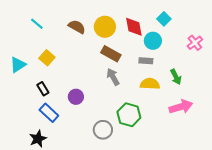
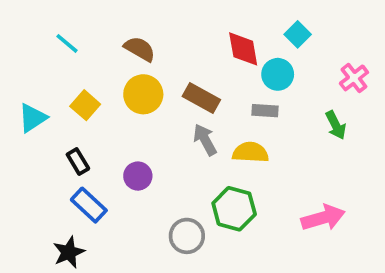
yellow circle: (105, 27) -> (143, 94), moved
green arrow: (176, 77) -> (336, 125), moved
yellow semicircle: (150, 84) -> (250, 152), moved
pink arrow: (181, 107) -> (323, 218), moved

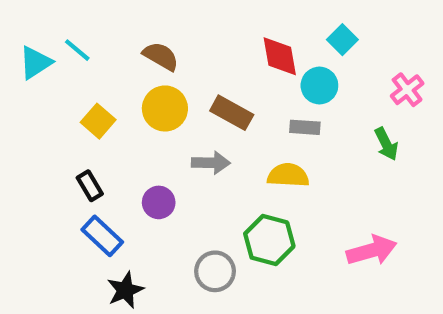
cyan triangle: (33, 118) -> (35, 63), moved
gray arrow: (205, 140) -> (211, 163), moved, turned 120
black star: (69, 252) -> (125, 290), moved

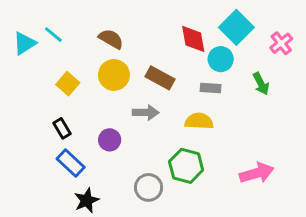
cyan square: (342, 40) -> (236, 27), size x1.6
pink cross: (407, 90) -> (281, 43), moved
green arrow: (386, 144) -> (261, 84), moved

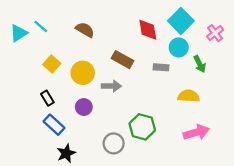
cyan circle: (221, 59) -> (179, 47), moved
yellow circle: (114, 75) -> (83, 73), moved
yellow semicircle: (199, 121) -> (189, 96), moved

